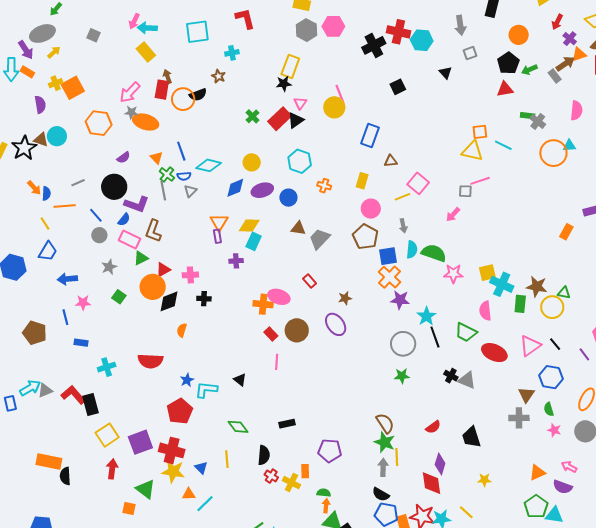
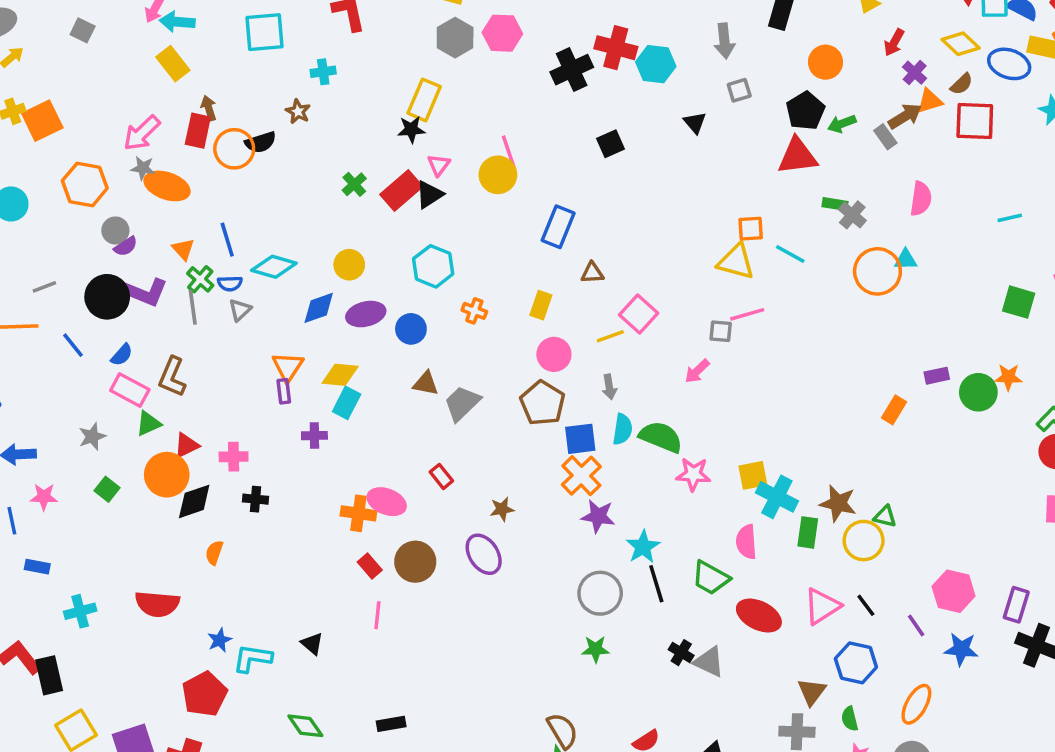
red triangle: (505, 89) -> (797, 156), size x1.4
purple L-shape: (137, 204) -> (146, 292), moved
gray circle: (99, 235) -> (115, 230), moved

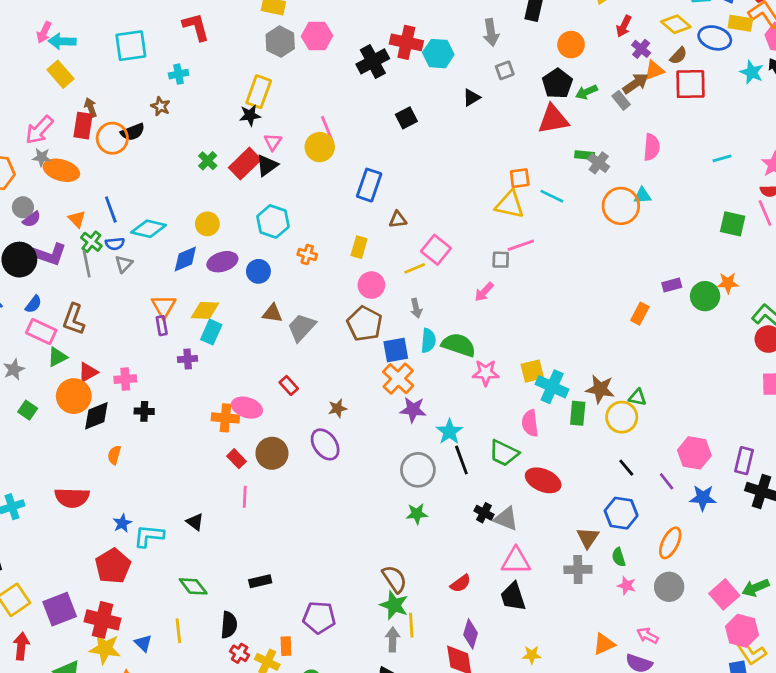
black triangle: (695, 123) -> (471, 98), turned 42
pink triangle: (822, 606) -> (516, 561), moved, turned 36

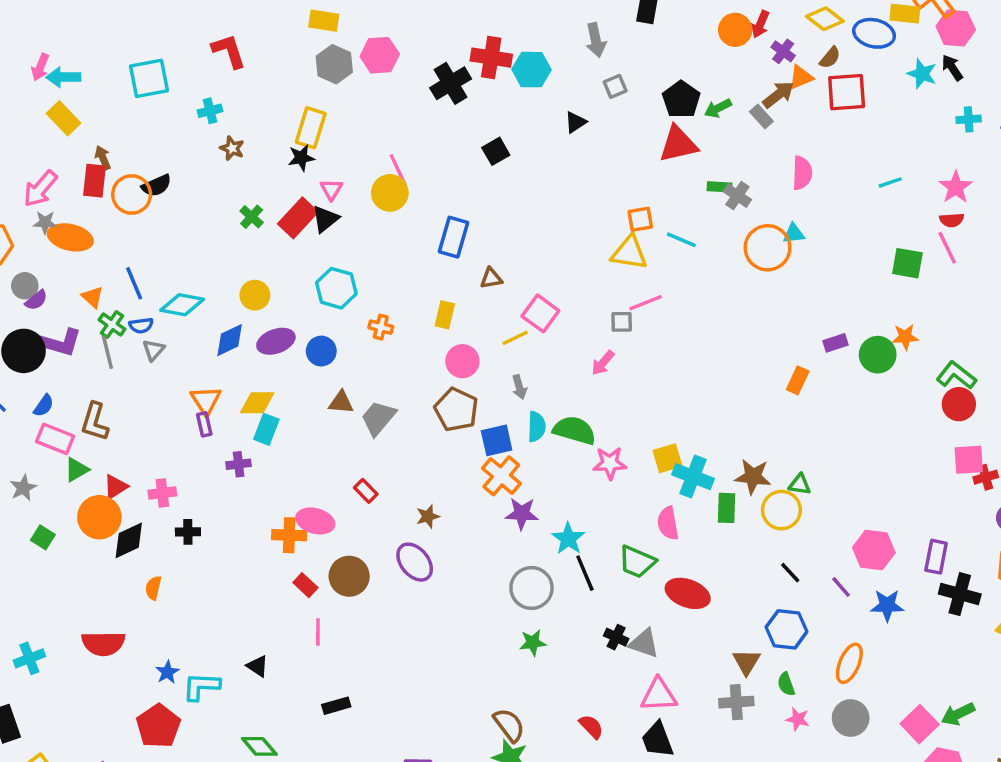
orange circle: (571, 45) -> (735, 30), moved
brown star: (160, 106) -> (232, 148), moved
black rectangle: (260, 581) -> (336, 706), moved
red semicircle: (460, 583) -> (591, 727), turned -95

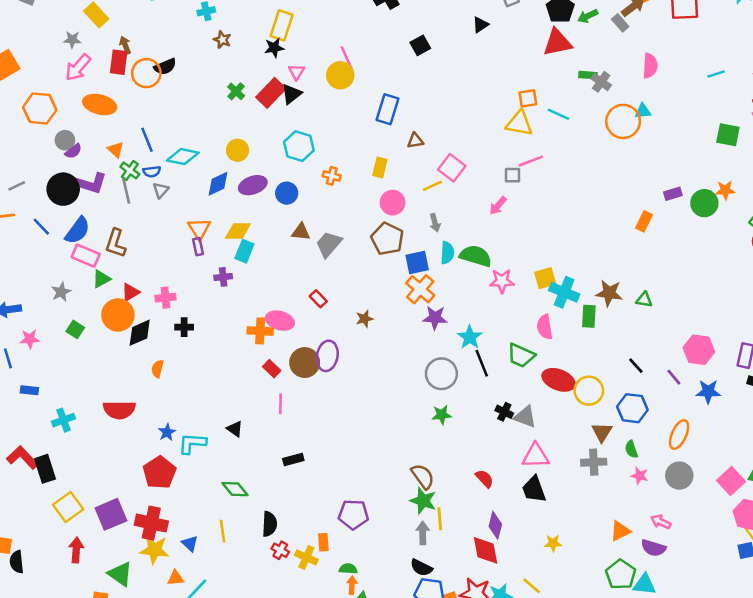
gray star: (45, 222) -> (72, 40), moved
blue semicircle: (44, 406) -> (78, 230), size x1.6
yellow circle: (781, 510) -> (589, 391), moved
purple ellipse: (415, 562) -> (327, 356), moved, turned 48

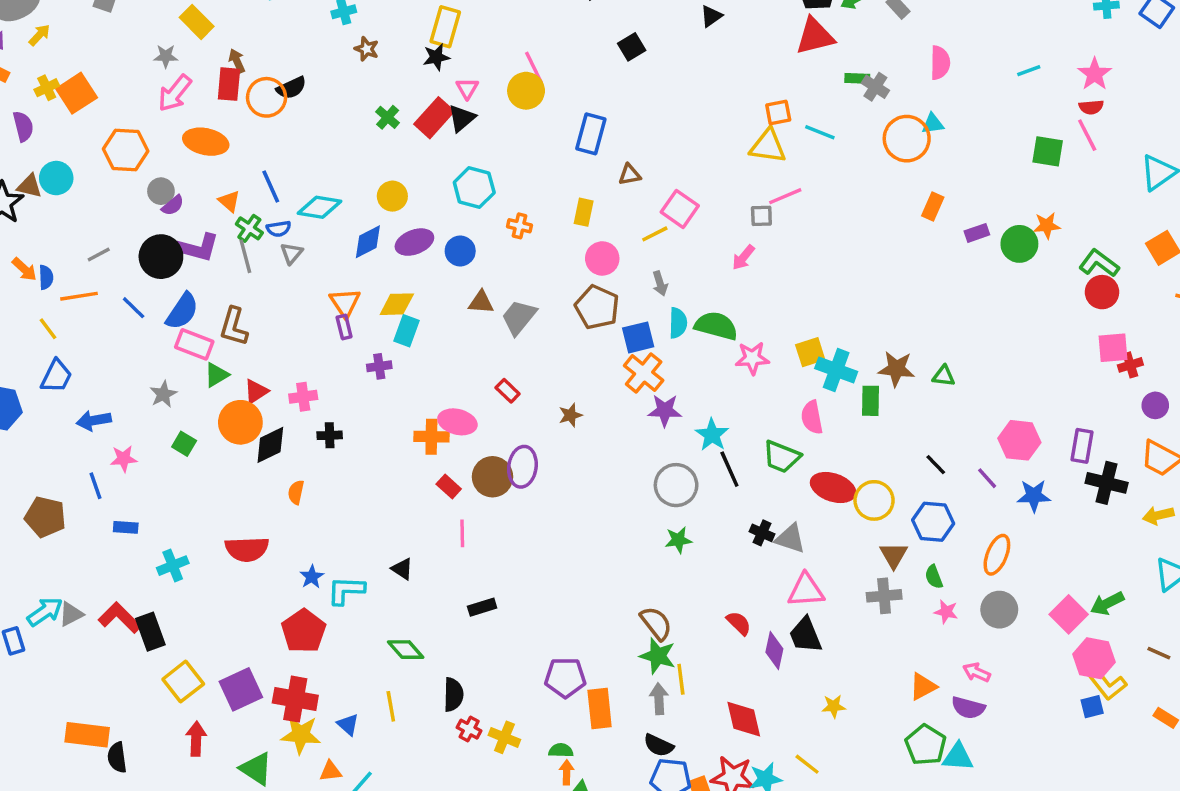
orange rectangle: (644, 221) -> (933, 207), moved
purple diamond: (495, 525) -> (774, 650), moved
orange rectangle: (323, 542) -> (600, 708), moved, size x1.6

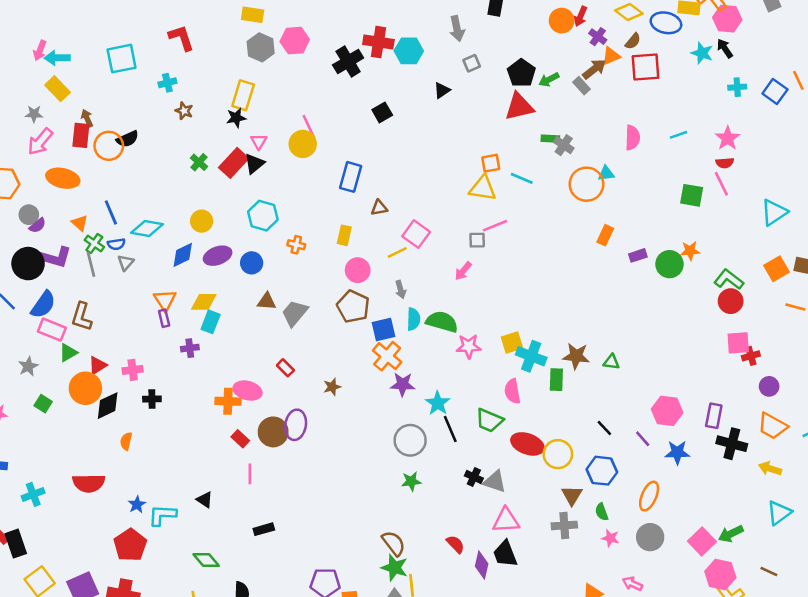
pink semicircle: (940, 63) -> (632, 138), moved
yellow arrow: (1158, 515) -> (770, 469), turned 30

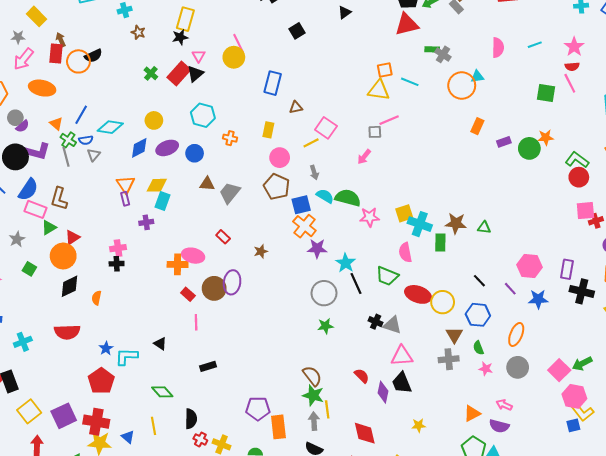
blue line: (111, 212) -> (81, 115), turned 54
cyan semicircle: (413, 319) -> (325, 196), turned -60
pink cross: (133, 370) -> (118, 248), moved
black diamond: (108, 406) -> (69, 286), moved

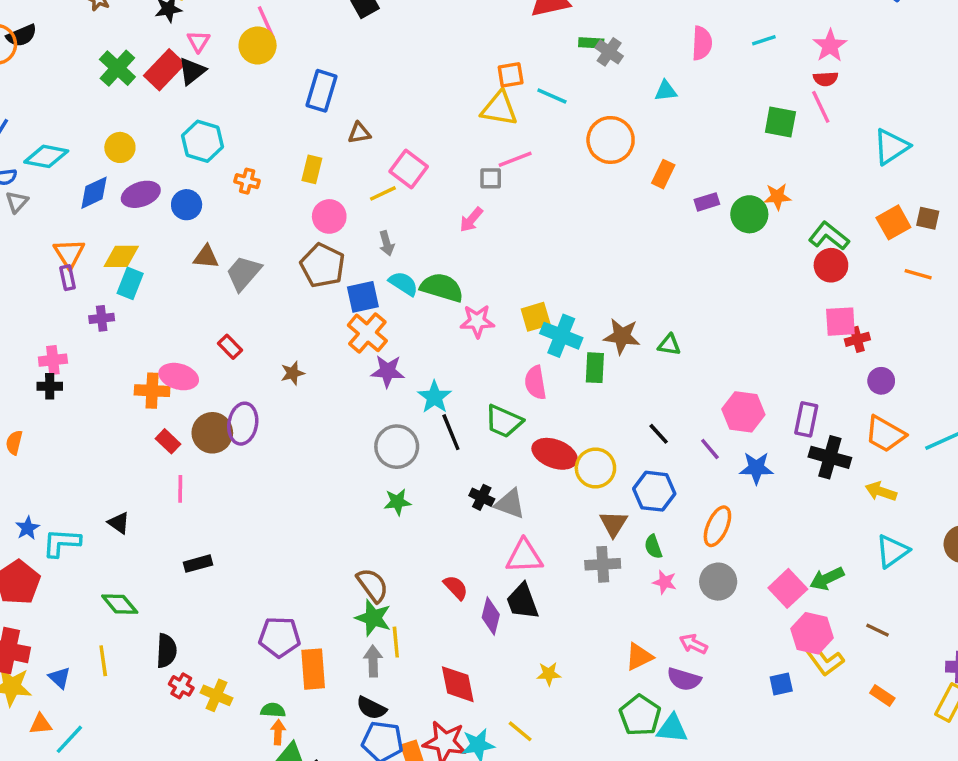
green cross: (151, 73) -> (117, 68), size x1.5
orange circle: (462, 85) -> (611, 140), moved
blue square: (573, 425) -> (781, 684), moved

